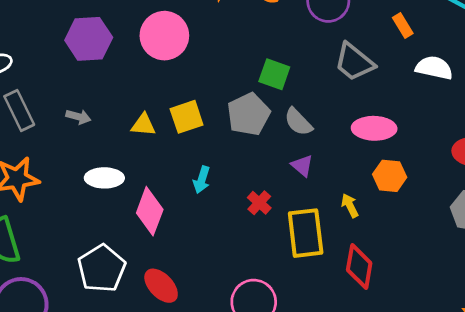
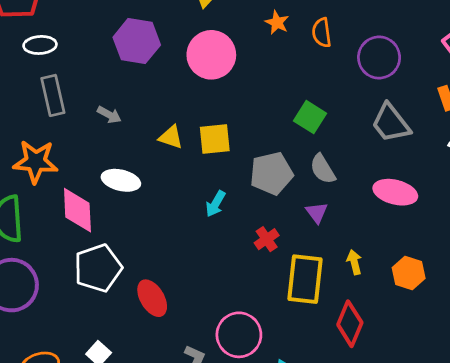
gray pentagon: (249, 114) -> (271, 173), moved
orange hexagon: (390, 176) -> (409, 273), moved
pink diamond: (150, 211) -> (77, 210), moved, turned -36

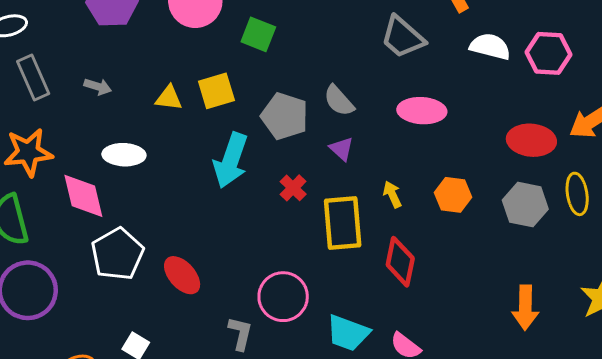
green square: (310, 117) -> (258, 34), moved
gray pentagon: (271, 173) -> (285, 116), turned -30
cyan arrow: (216, 204) -> (231, 160), size x1.8

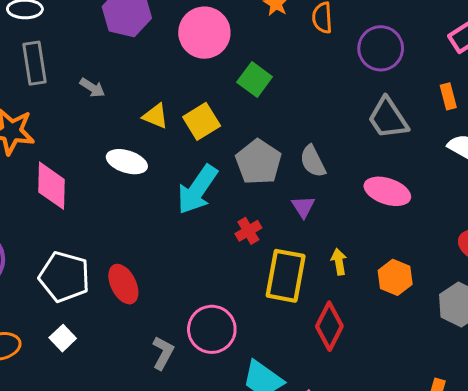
yellow square: (216, 91) -> (202, 121), turned -30
white ellipse: (124, 155) -> (127, 162), moved
white pentagon: (117, 254) -> (64, 277), moved, turned 30

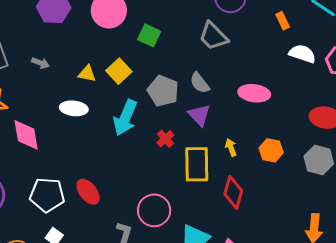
gray trapezoid: (388, 118) -> (213, 36), moved
purple triangle: (303, 207) -> (199, 115), size x1.4

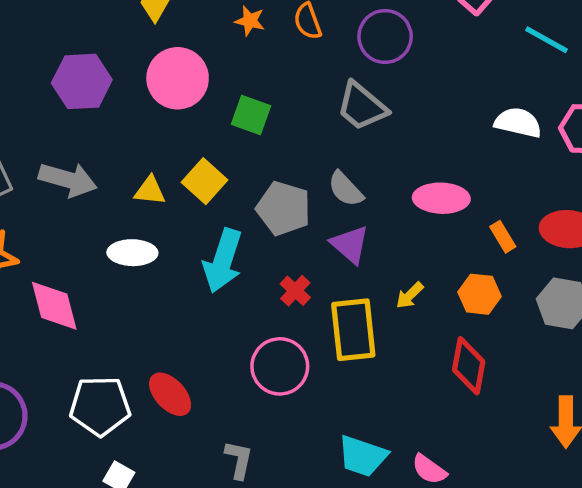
orange rectangle: (283, 21) -> (503, 237), moved
gray arrow: (40, 63) -> (68, 180), size x1.8
yellow arrow: (231, 147) -> (410, 295), turned -108
red diamond: (233, 192) -> (469, 366), moved
pink circle: (154, 210) -> (280, 366), moved

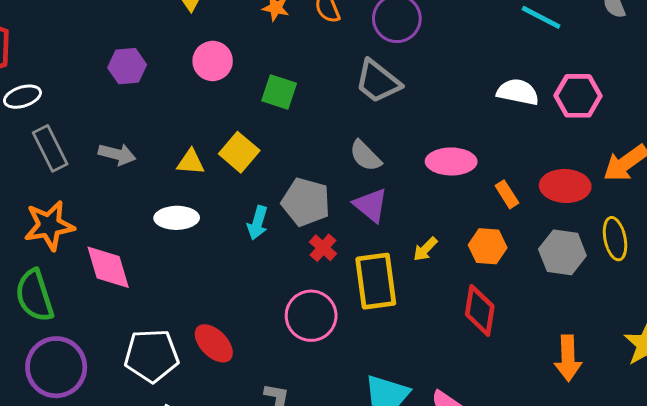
pink circle: (178, 78) -> (213, 61), size x0.7
purple hexagon: (82, 81) -> (127, 66), size x0.7
gray arrow: (68, 180) -> (117, 154), size x0.7
gray pentagon: (284, 208) -> (306, 202), moved
cyan arrow: (223, 261) -> (258, 223), size x0.6

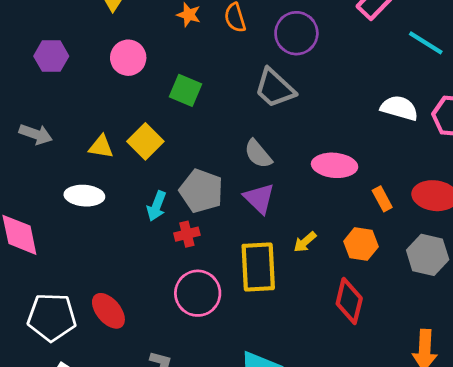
red cross: (323, 248) -> (187, 234), moved, turned 30

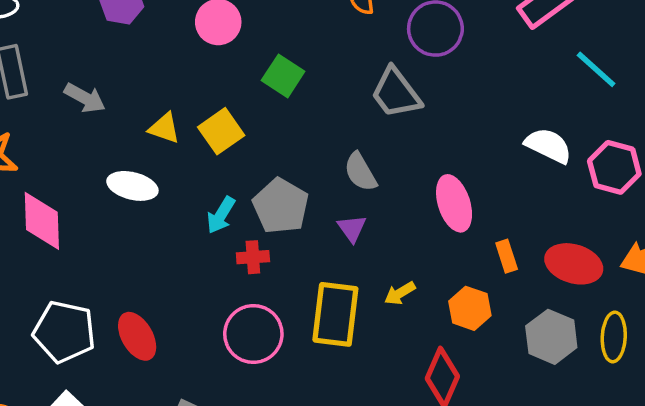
pink ellipse: (335, 165) -> (454, 203), turned 57
purple triangle: (259, 198) -> (352, 228), size x0.7

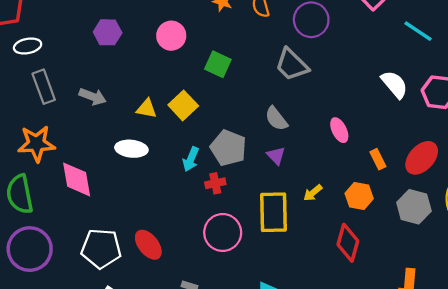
white semicircle: (548, 146) -> (394, 84), turned 32
pink ellipse: (454, 203) -> (339, 130), size x0.7
red ellipse: (574, 264) -> (422, 158), turned -56

